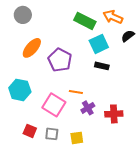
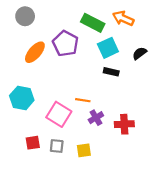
black semicircle: (128, 36) -> (140, 53), moved
purple pentagon: (60, 60) -> (65, 43), moved
red square: (30, 131) -> (33, 143), turned -32

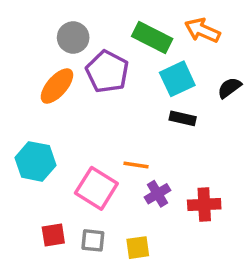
gray circle: (25, 16) -> (73, 38), moved

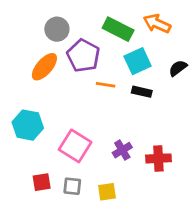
orange line: (136, 165) -> (106, 85), moved

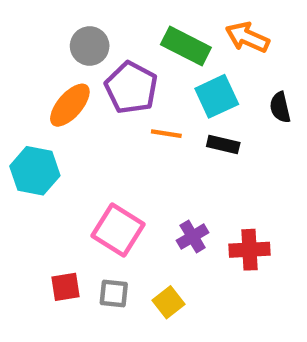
black semicircle: (178, 68) -> (280, 107), turned -66
cyan hexagon: (28, 125) -> (35, 171), moved
yellow square: (107, 192) -> (168, 302), turned -30

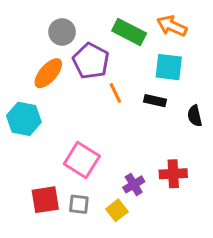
cyan square: (217, 96) -> (169, 67), moved, turned 32
black semicircle: (280, 107) -> (195, 116), moved
orange line: (166, 134) -> (115, 93), turned 55
purple cross: (193, 237) -> (134, 184), moved
red square: (66, 287) -> (45, 200), size x1.4

